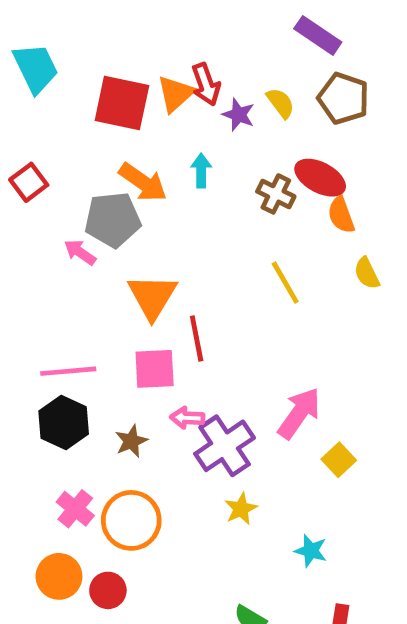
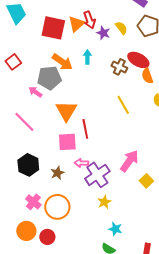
pink line: (68, 371) -> (24, 122), moved, turned 50
cyan star: (311, 551) -> (115, 229), moved

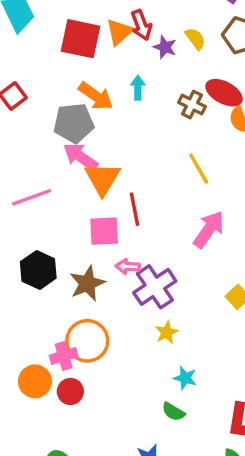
pink arrow: (35, 92) -> (81, 157), moved, size x1.5
pink line: (24, 122) -> (32, 197), turned -65
pink arrow: (129, 161) -> (209, 229), moved
brown star: (57, 173) -> (87, 283), size x1.5
pink cross: (33, 202) -> (64, 356), moved, turned 35

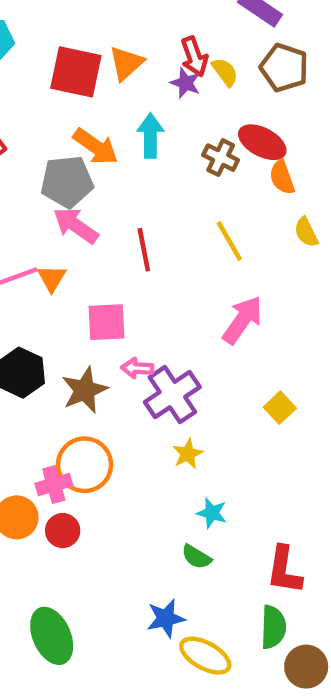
red arrow: (141, 25) -> (194, 57), moved
cyan arrow: (138, 88) -> (150, 136), size x1.4
orange triangle: (102, 179) -> (52, 278), moved, size x0.6
red line: (135, 209) -> (144, 250), moved

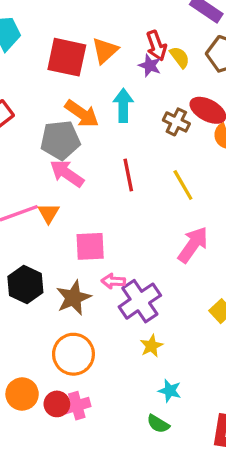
red line: (144, 250) -> (128, 175), moved
pink cross: (54, 484) -> (77, 406), moved

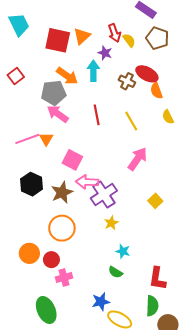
purple star: (150, 66) -> (105, 53), moved
pink square: (90, 246) -> (72, 160), turned 30
pink arrow: (113, 281) -> (87, 182), size x1.5
pink cross: (77, 406) -> (64, 277), moved

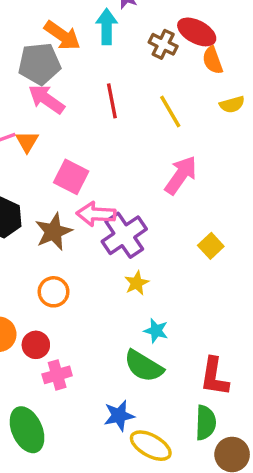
yellow semicircle: (168, 117) -> (232, 104), turned -80
orange circle: (62, 228) -> (54, 292), size x0.7
green semicircle: (115, 272) -> (144, 366), size x1.6

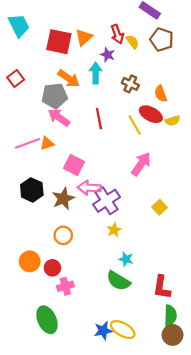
red ellipse: (197, 32) -> (151, 114), moved
orange triangle: (27, 142) -> (47, 143), turned 40
blue star: (119, 416) -> (103, 331), moved
green semicircle: (206, 423) -> (170, 315), moved

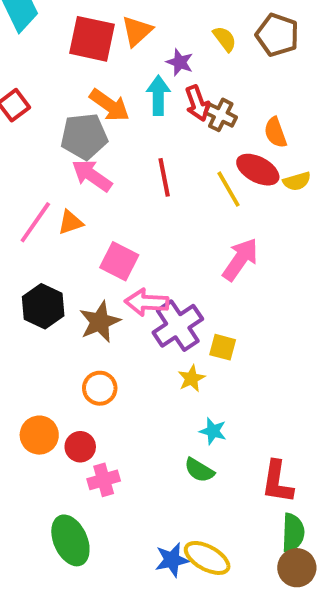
red arrow: (117, 34) -> (197, 103), moved
pink line: (28, 143) -> (35, 222), turned -35
yellow square: (160, 207) -> (223, 347), moved, turned -32
green semicircle: (118, 281) -> (199, 470), size x0.7

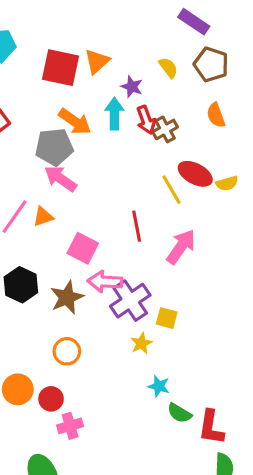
brown cross: (221, 115) -> (165, 129), turned 35
orange semicircle: (275, 133) -> (216, 115), moved
red line: (164, 177) -> (137, 226), moved
green semicircle: (199, 470) -> (179, 413), moved

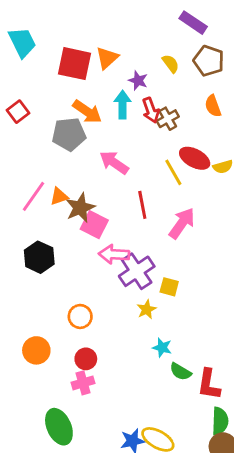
pink arrow: (61, 179) -> (114, 162), moved
brown star: (67, 297) -> (80, 208), moved
red circle: (51, 399) -> (86, 359), moved

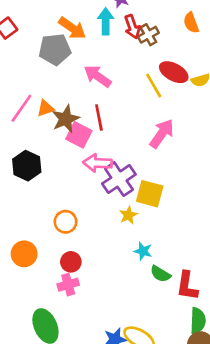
red line: (142, 205) -> (99, 118), moved
yellow square: (169, 287) -> (150, 194), size x1.5

